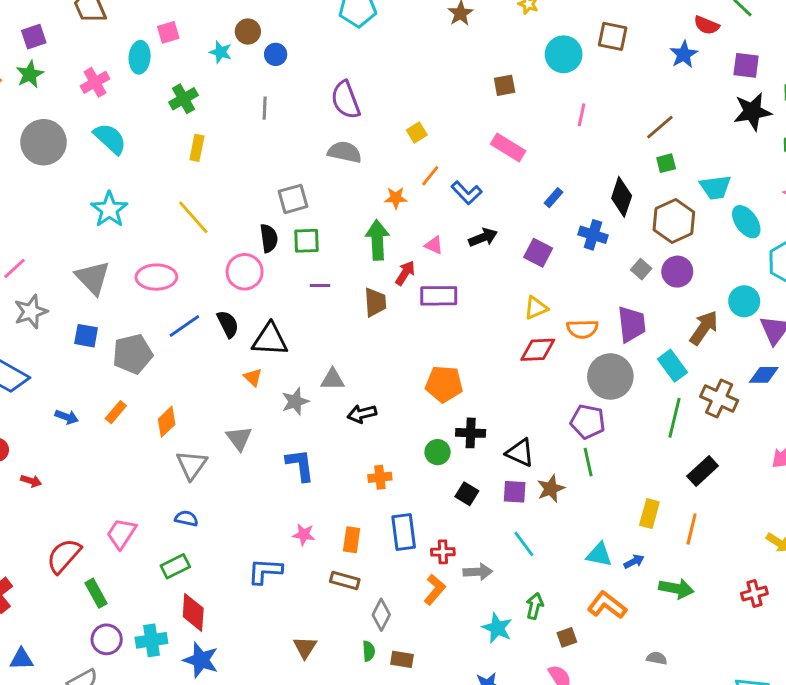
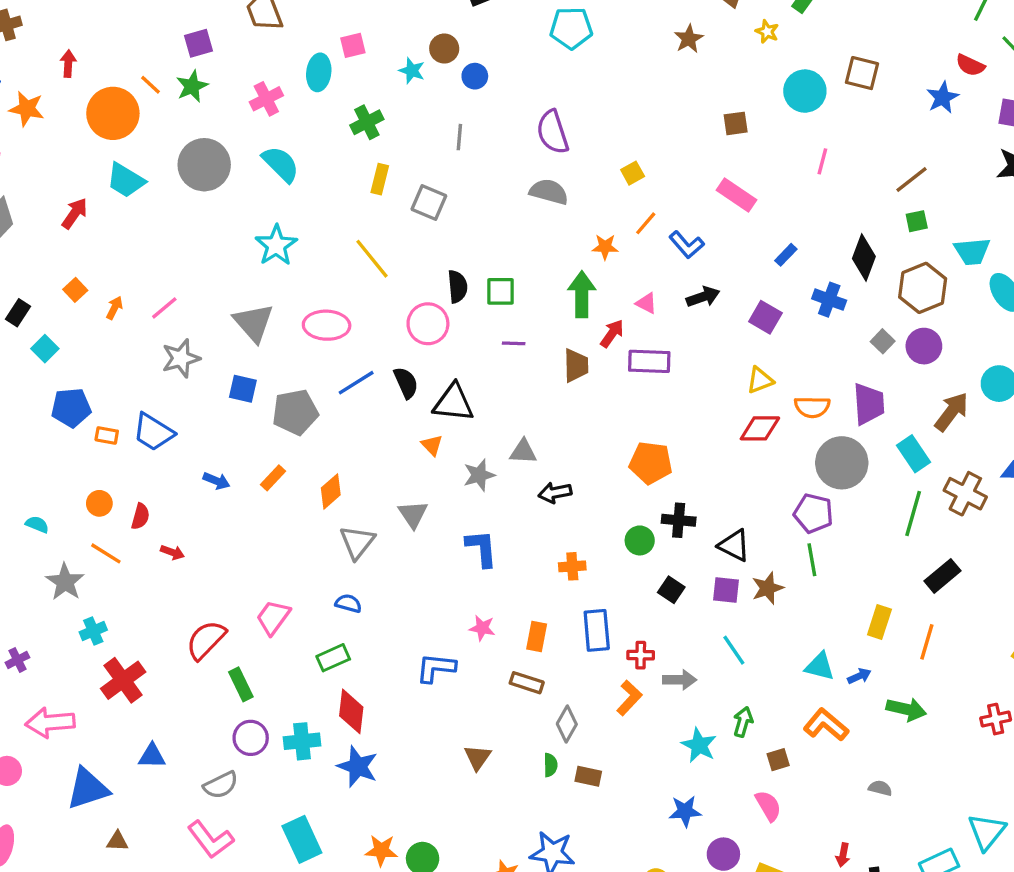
gray square: (293, 199) -> (429, 202), moved, turned 36

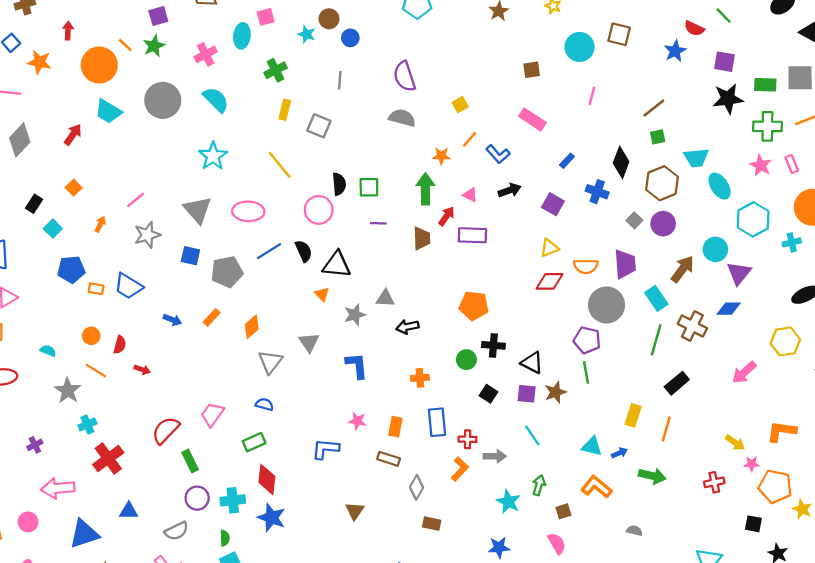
orange arrow: (114, 308) -> (100, 224), moved
green semicircle: (550, 765) -> (225, 538), moved

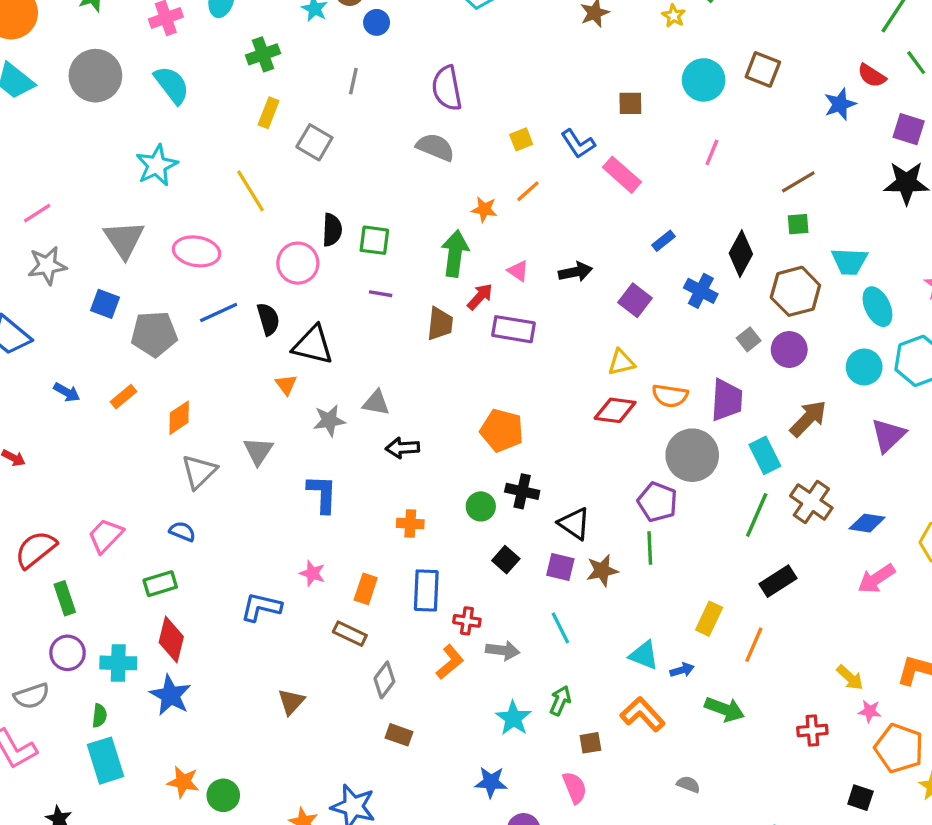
blue L-shape: (498, 154) -> (578, 144), moved
cyan circle: (715, 249) -> (864, 367), moved
blue diamond: (729, 309) -> (867, 523), moved

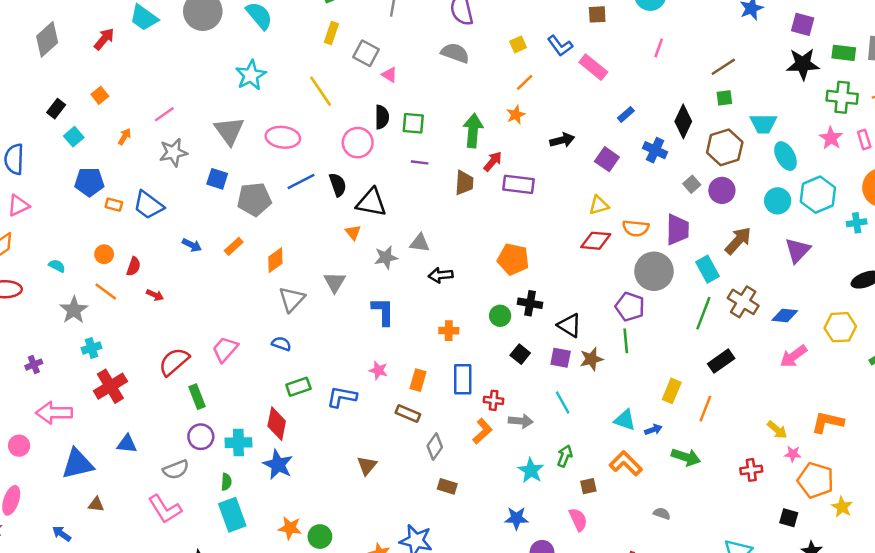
orange star: (484, 209) -> (516, 115), moved, turned -30
pink triangle: (518, 271) -> (389, 75), moved
green rectangle: (160, 584) -> (298, 387), moved

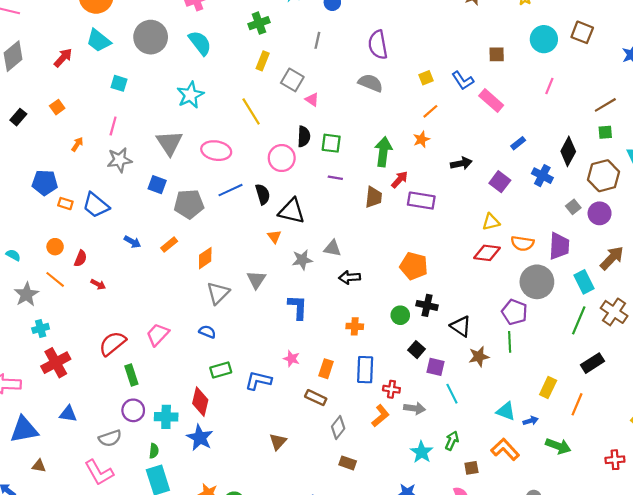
pink line: (164, 114) -> (113, 126), turned -42
cyan square: (74, 137) -> (119, 83), moved, turned -35
purple square: (561, 358) -> (436, 367), moved

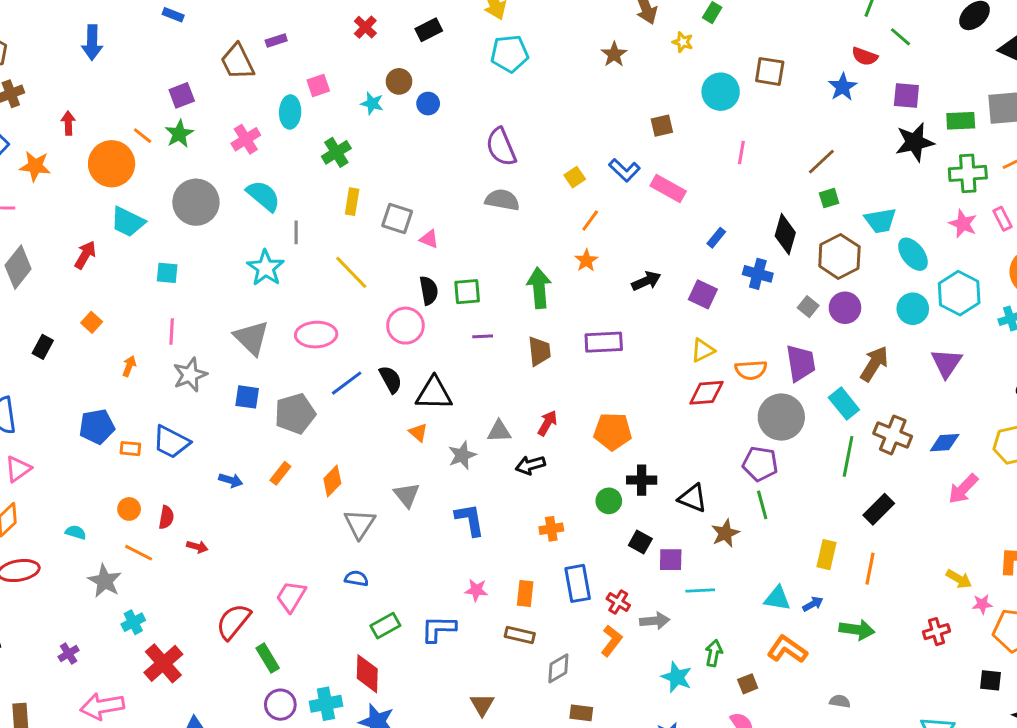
gray line: (317, 40) -> (296, 232), moved
red arrow: (400, 180) -> (547, 423), moved
red cross: (391, 389) -> (618, 602), turned 35
cyan line: (452, 394) -> (700, 591), turned -54
gray diamond: (338, 427) -> (558, 668), turned 35

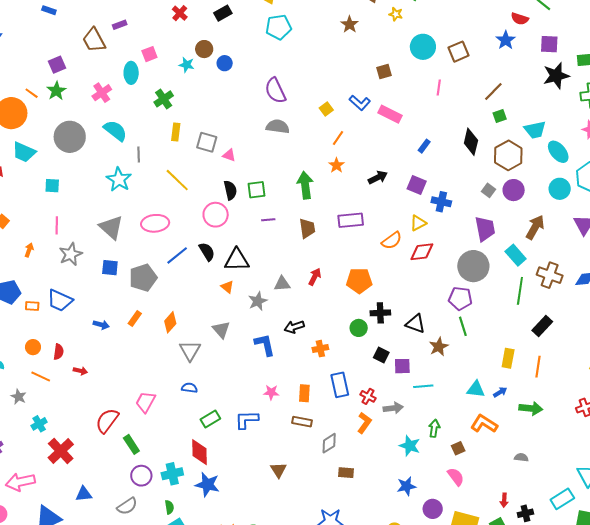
brown square: (770, 71) -> (459, 52), moved, turned -30
blue cross: (758, 274) -> (441, 202), moved
orange semicircle: (751, 370) -> (392, 241), moved, turned -30
black arrow: (530, 465) -> (294, 327), moved
gray star: (105, 581) -> (19, 397), size x0.7

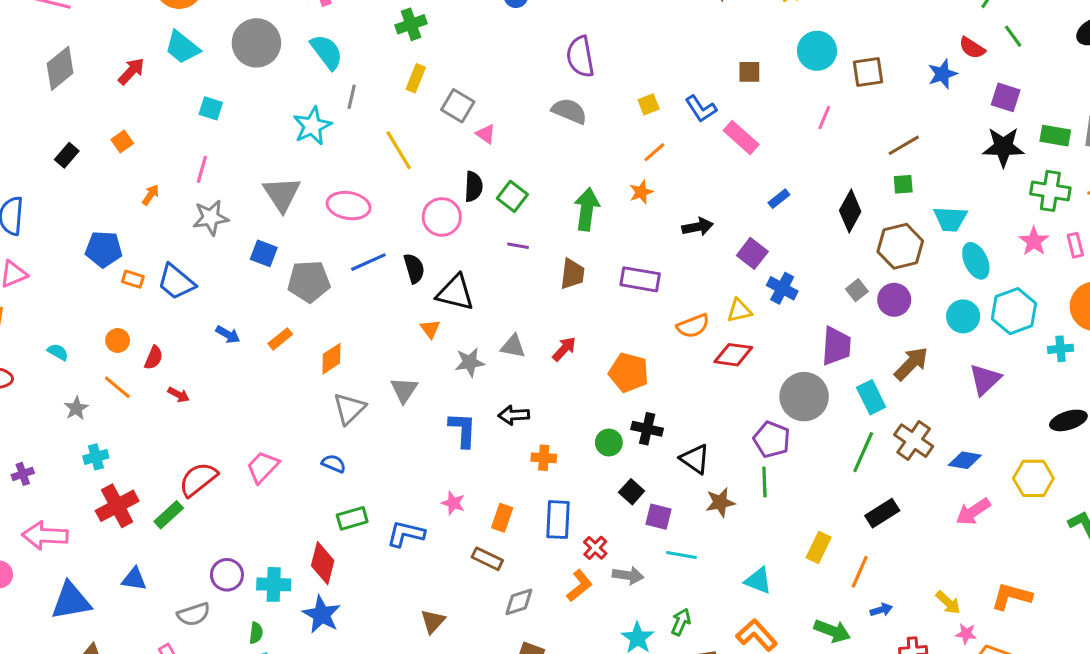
green square: (256, 190) -> (512, 196), turned 30
blue arrow: (500, 392) -> (881, 610), moved
green rectangle: (131, 444) -> (169, 515), moved, turned 66

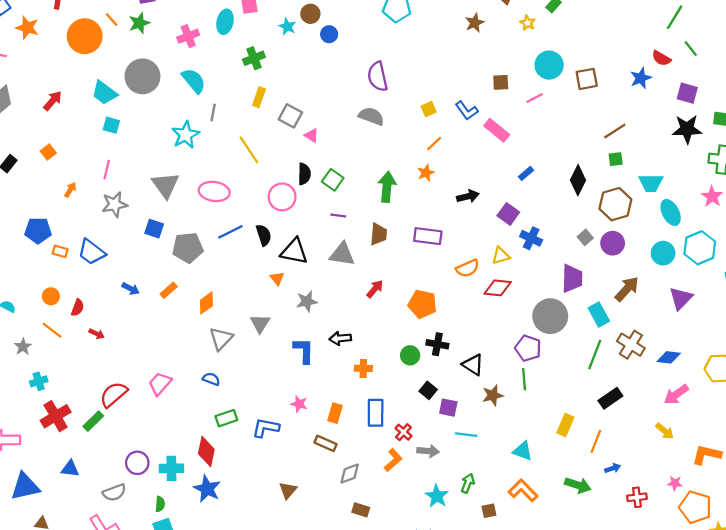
cyan trapezoid: (182, 47) -> (104, 93), moved
pink line: (824, 118) -> (535, 98), moved, turned 42
gray triangle: (513, 346) -> (342, 254), moved, size x1.4
yellow arrow: (948, 603) -> (665, 431), moved

